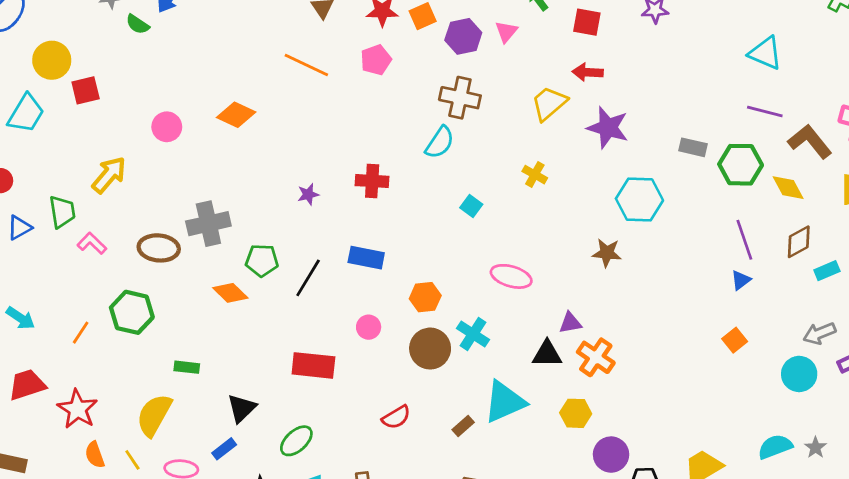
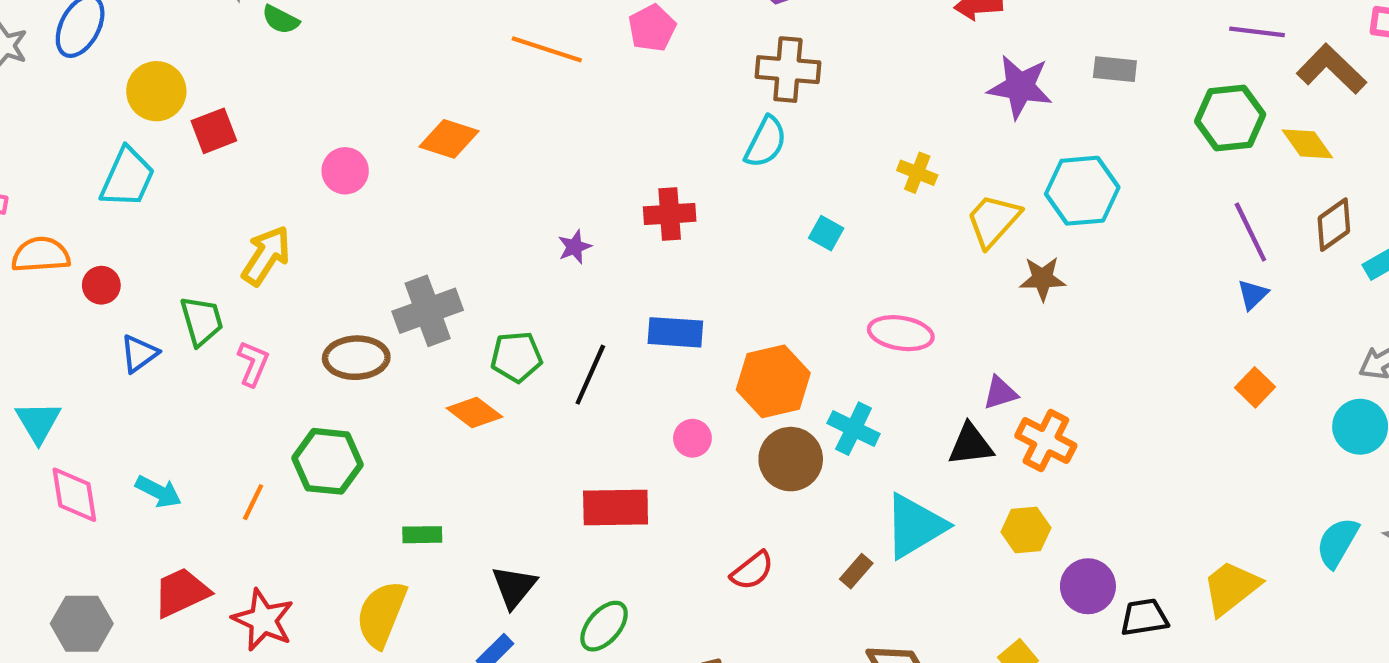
yellow trapezoid: (549, 103) -> (993, 221), moved
gray rectangle: (693, 147) -> (1115, 69), moved
pink L-shape: (92, 243) -> (253, 364), turned 76
orange hexagon: (425, 297) -> (773, 381), size x1.5
cyan semicircle: (775, 447) -> (1337, 543), turned -32

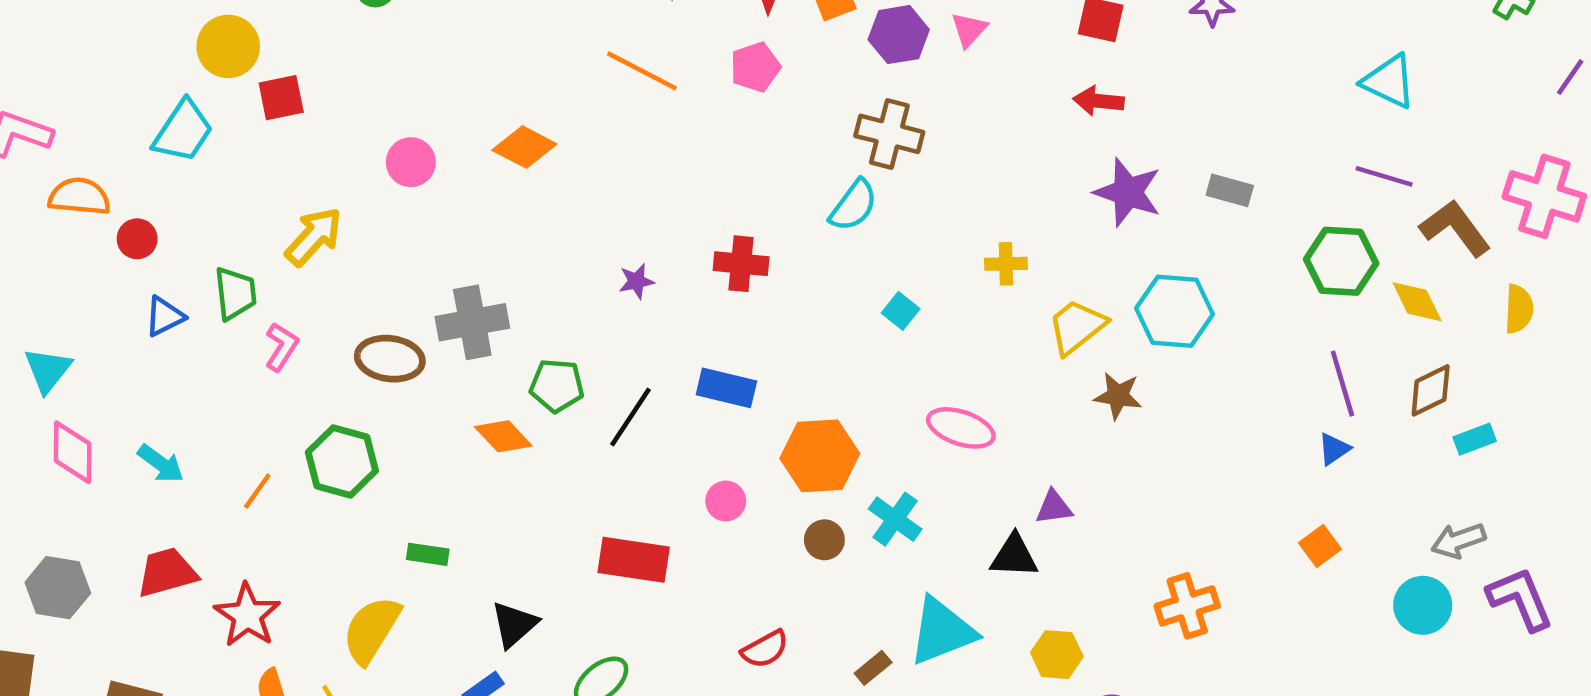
yellow cross: (917, 173) -> (1006, 264), turned -33
orange cross: (1046, 441) -> (1187, 606), moved, turned 36
brown circle: (791, 459) -> (824, 540), size x0.6

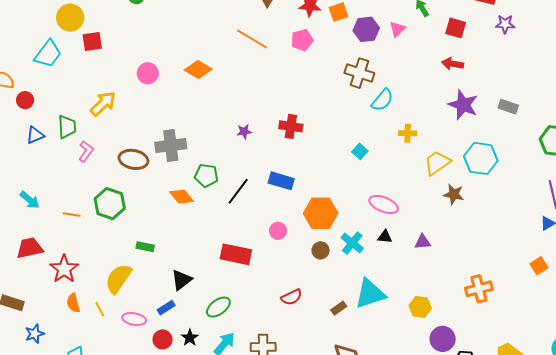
cyan semicircle: (854, 205) -> (382, 100), moved
orange line: (257, 491) -> (72, 214), turned 60
black triangle: (1014, 556) -> (385, 237), moved, size x0.7

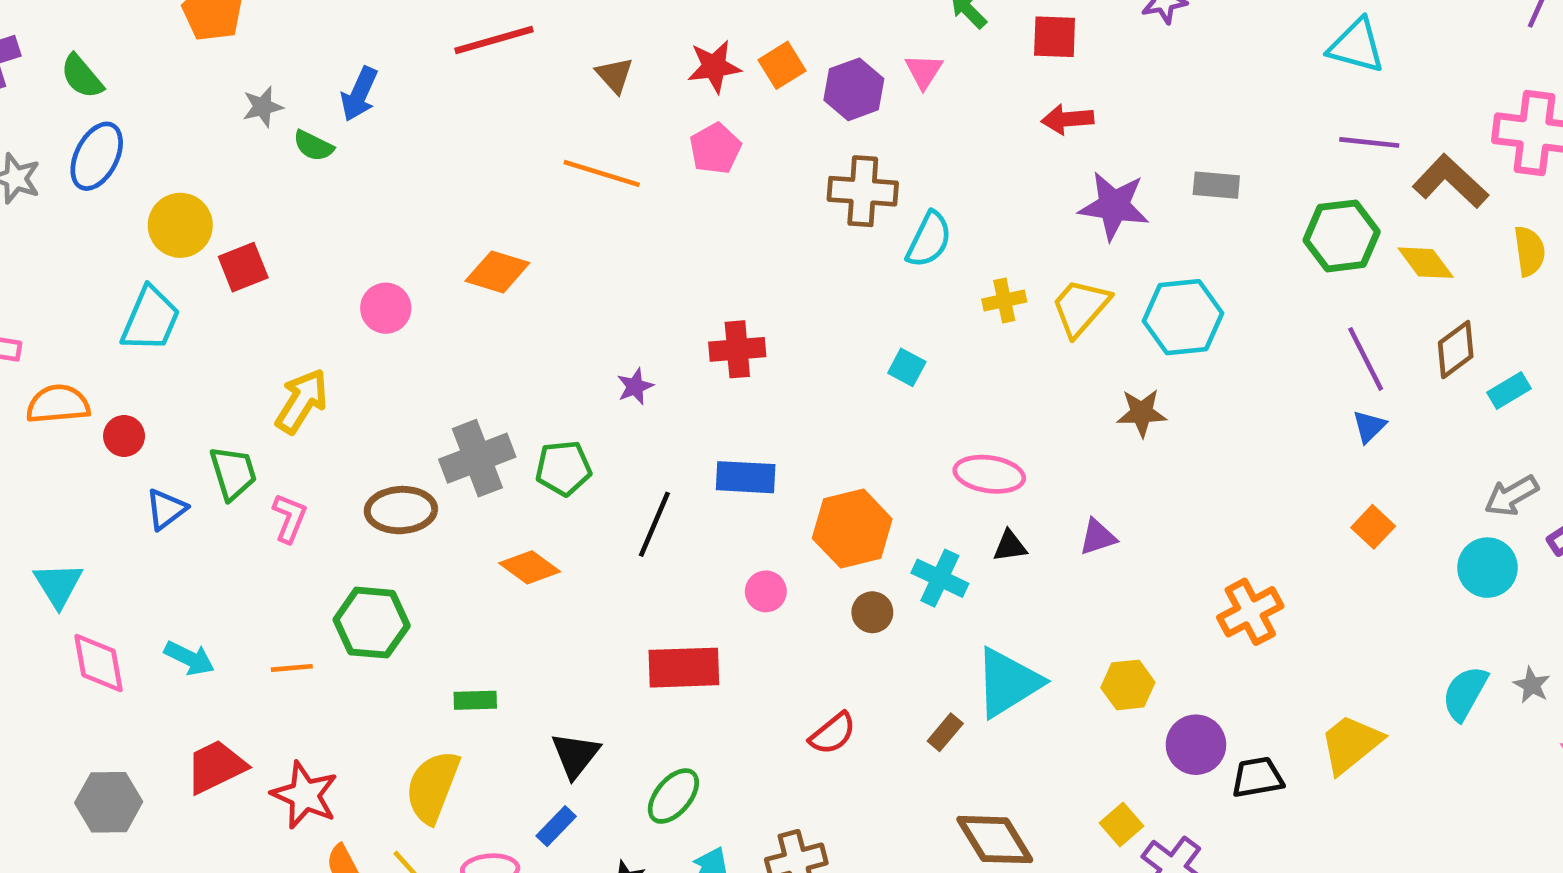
yellow trapezoid: (437, 163) -> (1080, 307), moved
green pentagon: (206, 176) -> (563, 468), moved

